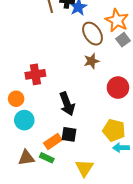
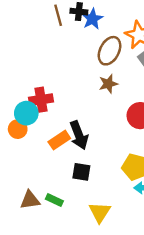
brown ellipse: (93, 34) -> (110, 51), turned 60
cyan circle: (24, 120) -> (26, 113), moved
orange rectangle: (53, 142) -> (59, 140), moved

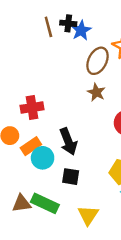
brown star: (108, 84) -> (96, 92), turned -30
cyan circle: (26, 113) -> (43, 158), moved
orange rectangle: (59, 140) -> (31, 146), moved
green rectangle: (54, 200) -> (45, 203), size x1.6

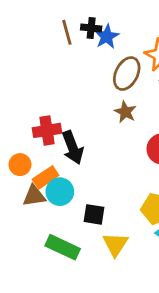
black arrow: (68, 141) -> (73, 148), moved
brown triangle: (22, 203) -> (34, 196), moved
yellow triangle: (88, 215) -> (115, 244), moved

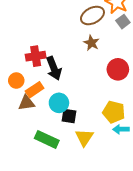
brown ellipse: (127, 74) -> (92, 15), turned 35
cyan circle: (60, 192) -> (59, 103), moved

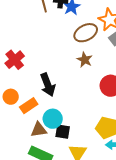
red cross: (36, 56) -> (15, 60), moved, turned -30
brown triangle: (26, 103) -> (39, 130), moved

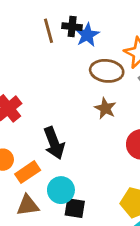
brown ellipse: (86, 33) -> (107, 71), turned 35
brown triangle: (39, 130) -> (28, 205), moved

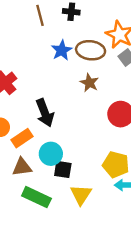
black cross: (72, 27) -> (71, 12), moved
blue star: (87, 35) -> (62, 50), moved

